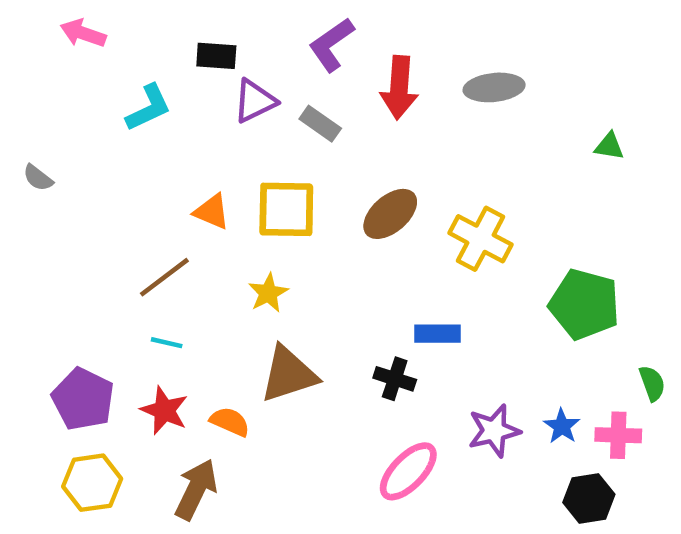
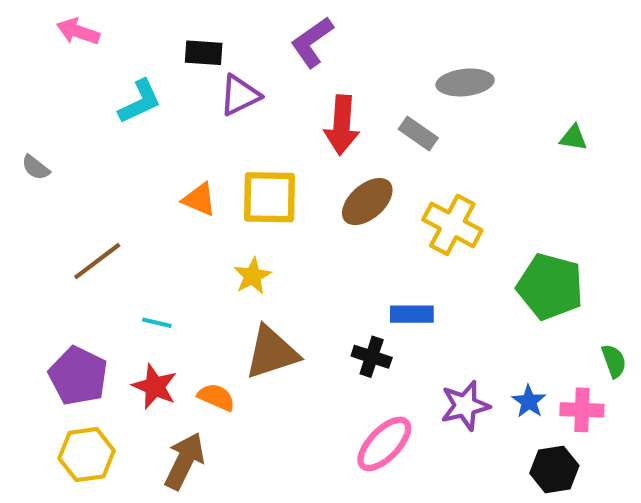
red arrow: (399, 87) -> (342, 125), moved
gray rectangle: (320, 124) -> (418, 133), moved
brown line: (164, 277) -> (97, 261), moved

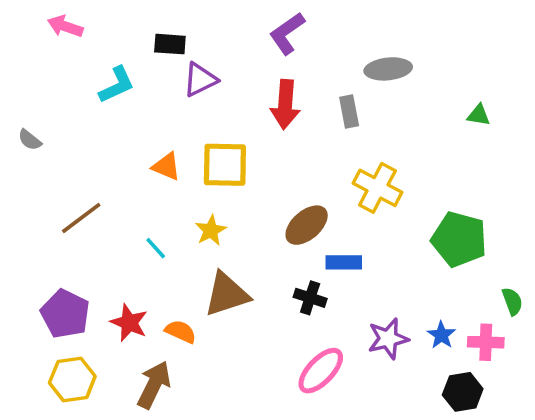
purple L-shape: (312, 42) -> (287, 33), moved
gray rectangle: (418, 133) -> (349, 112), turned 44
brown ellipse: (367, 202) -> (307, 225), moved
cyan line: (157, 323) -> (156, 248), moved, turned 35

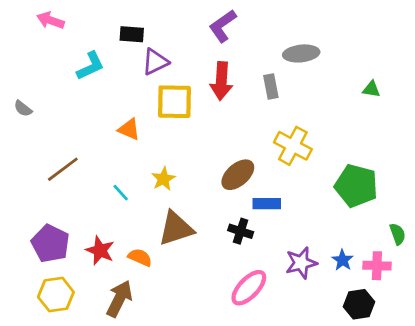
yellow square: (225, 165) -> (174, 102), moved

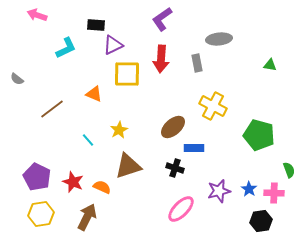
brown line: (63, 169) -> (52, 109), moved

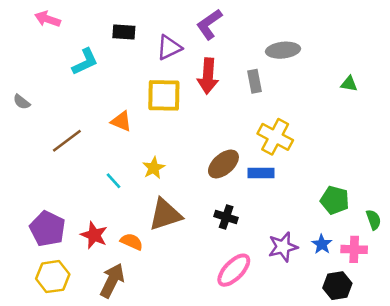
purple triangle: (113, 45) -> (169, 48), moved
green pentagon: (259, 135) -> (335, 200), moved, size x0.7
blue rectangle: (194, 148) -> (261, 173), moved

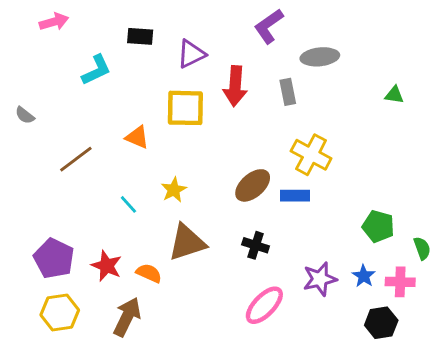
pink arrow: (47, 19) -> (54, 22), turned 145
purple L-shape: (209, 24) -> (269, 26), moved

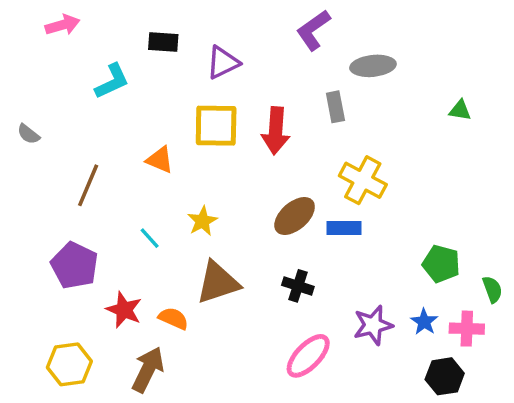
red arrow: (235, 86) -> (276, 131), moved
brown line: (76, 159) -> (88, 185), turned -30
purple pentagon: (54, 258) -> (74, 265), moved

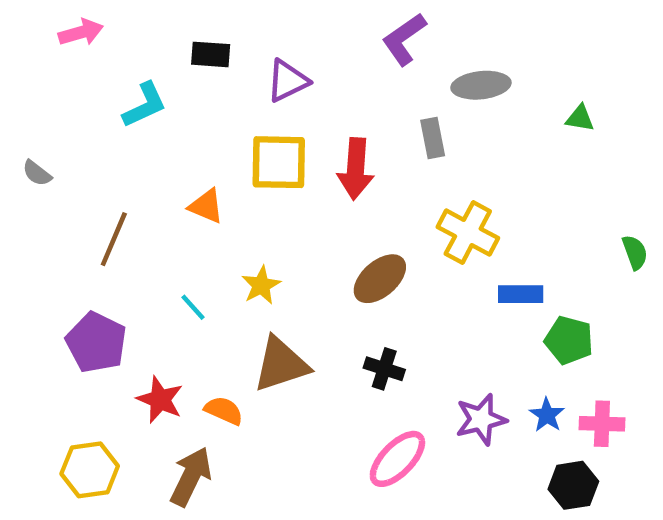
green triangle: (460, 110) -> (580, 118), moved
blue rectangle: (344, 228) -> (521, 294), moved
green semicircle: (492, 289) -> (635, 252), moved

